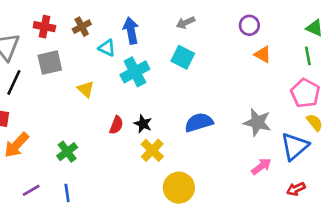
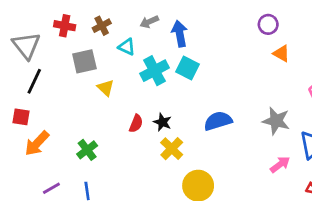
gray arrow: (186, 23) -> (149, 22), moved
blue arrow: (131, 31) -> (180, 34), moved
cyan square: (183, 57) -> (188, 68), moved
gray square: (50, 63) -> (84, 61), moved

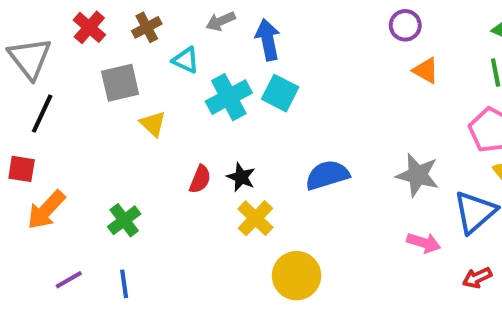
red cross: (65, 26) -> (89, 27), turned 30
pink arrow: (280, 164) -> (424, 243), turned 54

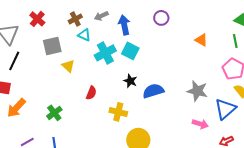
purple circle: (405, 25) -> (161, 18), moved
brown cross: (147, 27) -> (75, 19), moved
black star: (241, 177) -> (130, 81), moved
yellow cross: (255, 218) -> (118, 112), turned -30

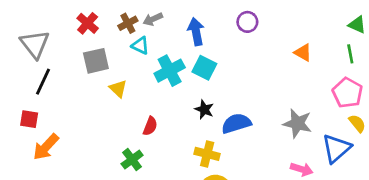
gray arrow: (101, 16) -> (153, 19), moved
red cross: (37, 19) -> (88, 23), moved
yellow cross: (118, 112) -> (207, 154), moved
green cross: (54, 113) -> (132, 160), moved

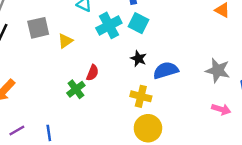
gray square: (96, 61) -> (38, 28), moved
yellow triangle: (118, 89) -> (65, 41), turned 42
green cross: (132, 160) -> (76, 89), moved

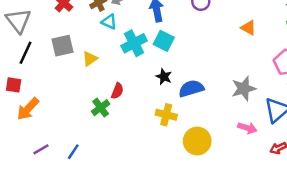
gray star: (218, 70) -> (244, 89), turned -30
yellow circle: (148, 128) -> (197, 141), moved
blue line: (49, 133) -> (73, 152), turned 42

